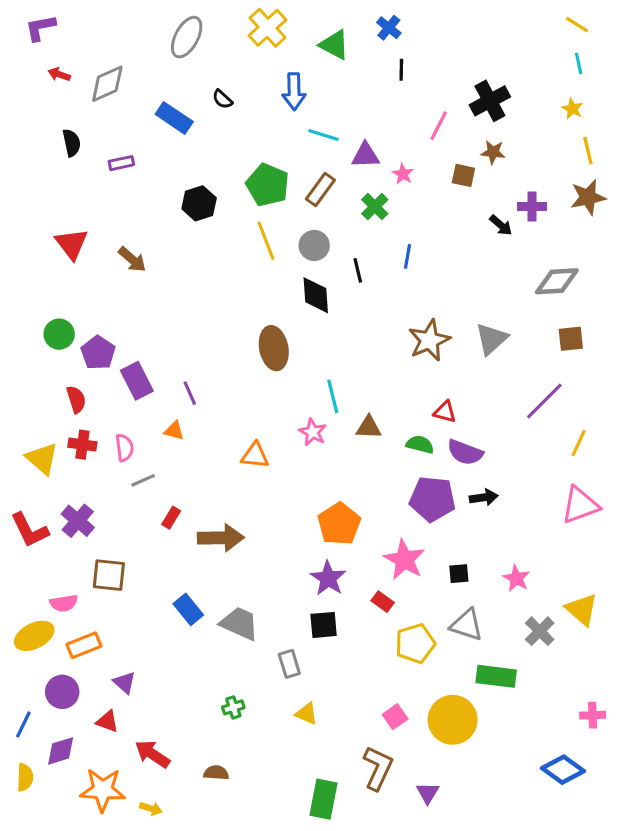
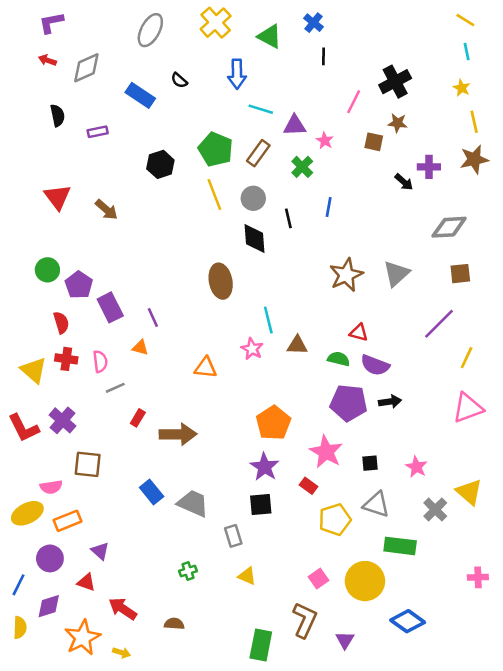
purple L-shape: (40, 28) -> (51, 23), moved
blue diamond: (563, 770) -> (408, 621), moved
orange star: (103, 790) -> (83, 638), turned -30

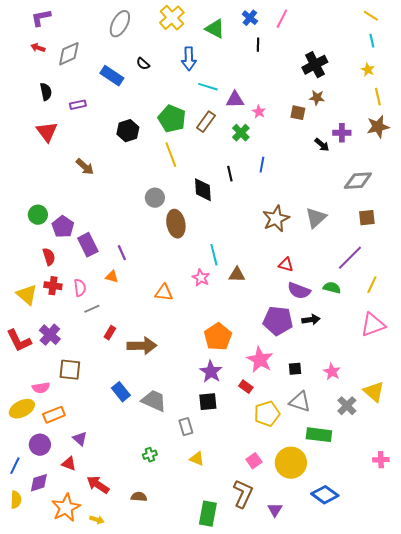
pink line: (354, 102) -> (282, 19), moved
red triangle: (57, 197) -> (47, 132), moved
gray circle: (253, 198) -> (155, 198), moved
green semicircle: (339, 359) -> (332, 288), moved

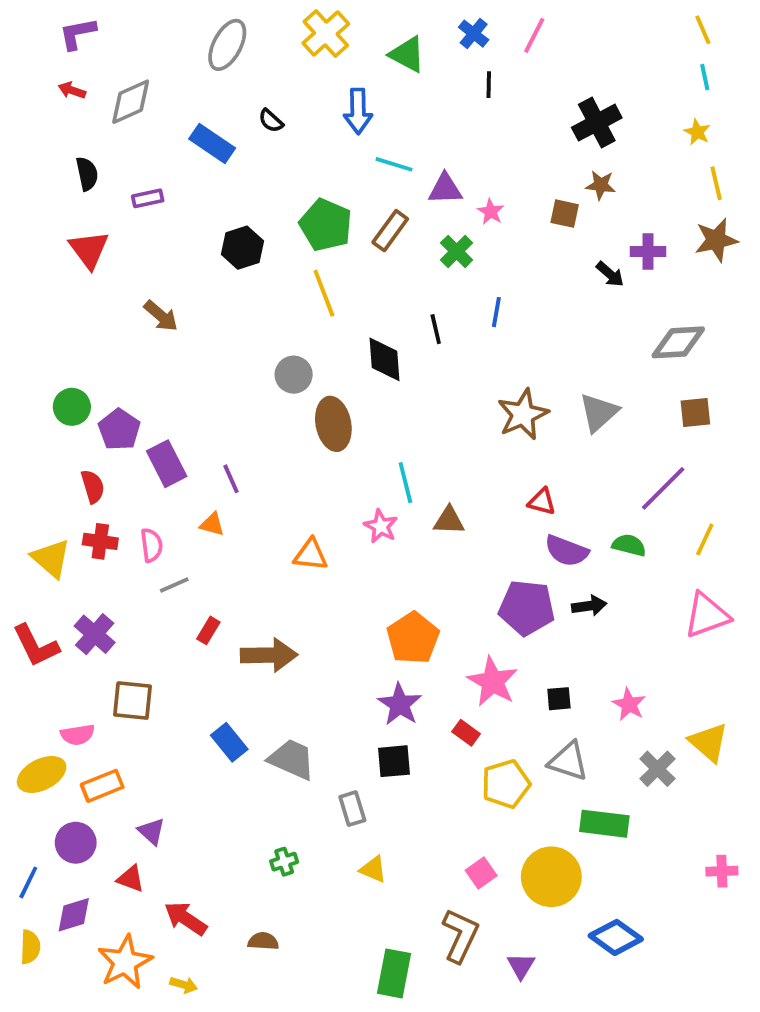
yellow line: (371, 16) -> (703, 30), turned 35

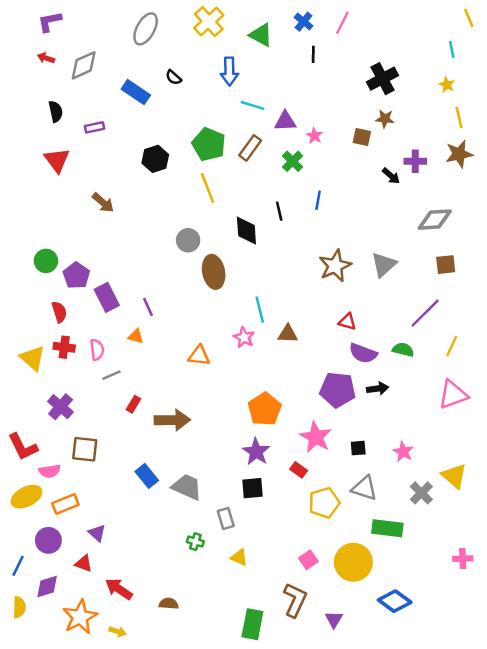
yellow line: (703, 30) -> (469, 18), moved
red L-shape: (36, 646) -> (23, 447), moved
green cross: (284, 862) -> (195, 542), moved, turned 35

